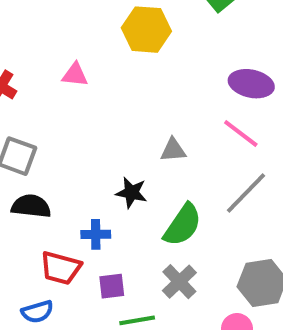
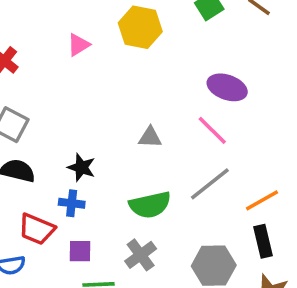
pink triangle: (75, 75) -> (78, 45), moved, turned -45
black star: (131, 193) -> (81, 167), moved
green semicircle: (183, 225) -> (150, 205), turned 36

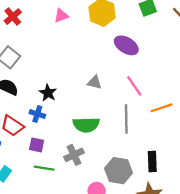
purple ellipse: (227, 87) -> (126, 45), moved
gray line: (210, 184) -> (126, 119), turned -64
orange line: (262, 200) -> (162, 108), moved

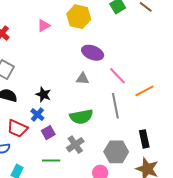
purple ellipse: (126, 45) -> (93, 53), moved
blue cross: (37, 114) -> (37, 115), turned 32
purple square: (37, 145) -> (48, 133), moved, turned -32

